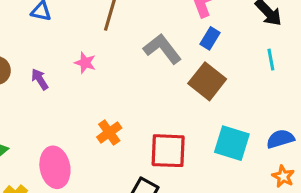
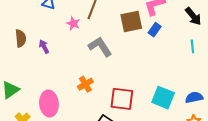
gray L-shape: (162, 49) -> (100, 47), moved
pink star: (85, 63) -> (73, 23), moved
brown square: (207, 81) -> (131, 21), moved, turned 35

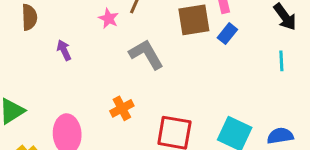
brown semicircle: (21, 38) -> (29, 17), moved

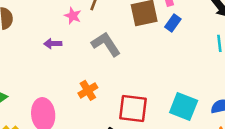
purple arrow: (64, 50) -> (53, 44), moved, turned -63

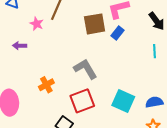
gray L-shape: (106, 44) -> (85, 69), moved
red square: (133, 108) -> (82, 101), turned -30

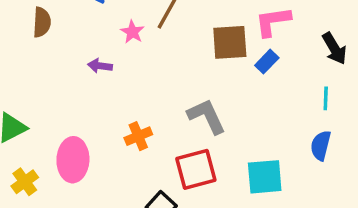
cyan square: (123, 101) -> (265, 177), turned -35
blue semicircle: (154, 102) -> (321, 145), moved, turned -72

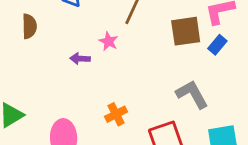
pink star: (132, 32) -> (109, 41), moved
gray L-shape: (207, 116) -> (192, 94), moved

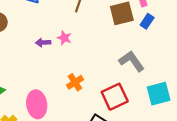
pink star: (109, 41) -> (64, 38), moved

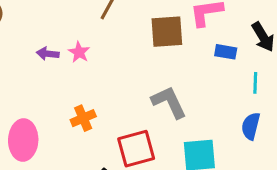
blue rectangle: (147, 21) -> (226, 52), moved, turned 56

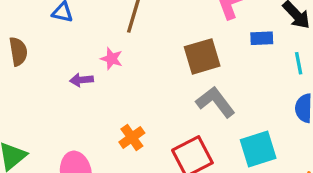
brown square: (167, 32) -> (202, 56), moved
pink star: (79, 52) -> (112, 59), moved

